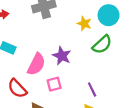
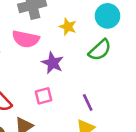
yellow star: (84, 23) -> (68, 27), moved
pink semicircle: (36, 64) -> (26, 39), moved, turned 75

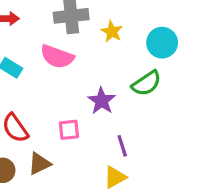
yellow star: (68, 27) -> (112, 31), moved
purple star: (53, 63) -> (102, 101), moved

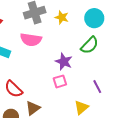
pink square: (69, 130) -> (60, 81), moved
purple line: (122, 146) -> (97, 87), moved

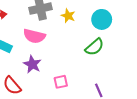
purple star: (64, 62) -> (32, 64), moved

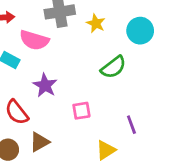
pink semicircle: (34, 36) -> (34, 40), moved
green semicircle: (94, 47) -> (113, 67), moved

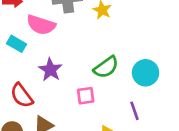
cyan circle: (140, 31) -> (146, 73), moved
green semicircle: (113, 67) -> (106, 67), moved

